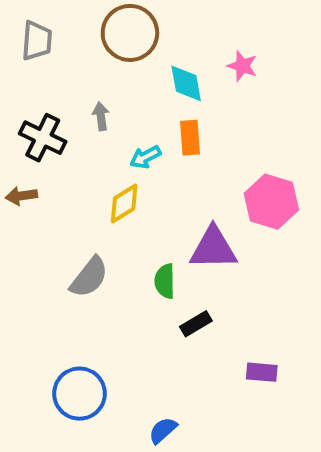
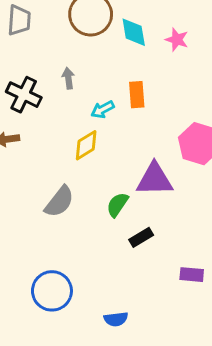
cyan diamond: (186, 83) -> (134, 32), moved
green semicircle: (165, 281) -> (117, 205), turned 35
blue semicircle: (163, 430) -> (116, 319), turned -145

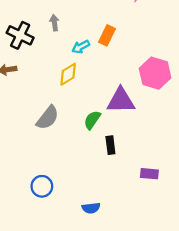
orange rectangle: (137, 95) -> (107, 35), turned 30
black rectangle: (141, 237) -> (110, 145), turned -66
blue circle: (52, 291) -> (42, 186), size x0.7

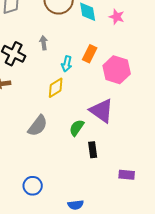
cyan arrow: (81, 47) -> (67, 64), turned -49
pink hexagon: (155, 73) -> (117, 70), moved
purple triangle: (121, 101) -> (102, 111), turned 36

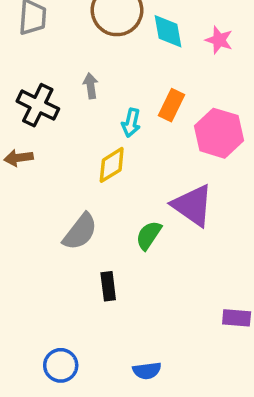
black rectangle: (93, 150) -> (108, 286), moved
blue circle: (33, 186) -> (61, 365), moved

